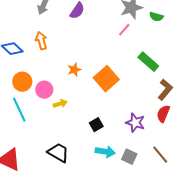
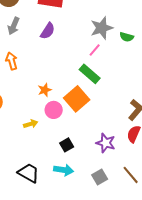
green rectangle: (148, 62) -> (90, 74), moved
pink circle: (44, 90) -> (54, 110), moved
cyan arrow: (105, 152) -> (64, 170), moved
gray square: (129, 157) -> (100, 177), turned 35

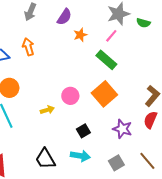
orange star: (45, 90) -> (80, 35), moved
orange square: (77, 99) -> (104, 94), moved
black trapezoid: (29, 173) -> (45, 159), turned -150

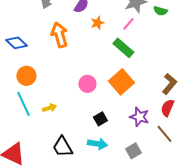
orange arrow: (28, 47) -> (59, 35), moved, size x1.4
yellow arrow: (47, 110) -> (49, 108), moved
brown line: (147, 161) -> (164, 134), moved

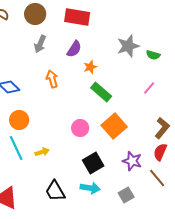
pink line: (128, 24) -> (149, 88), moved
orange arrow: (59, 35) -> (52, 79), size x0.7
green rectangle: (123, 48) -> (101, 92), moved
black square: (100, 119) -> (93, 163), size x1.5

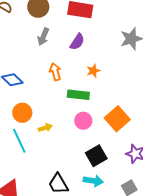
orange star: (90, 67) -> (93, 71), moved
green rectangle: (101, 92) -> (78, 95), moved, turned -35
yellow arrow: (42, 152) -> (45, 128), moved

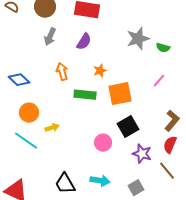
orange square: (117, 119) -> (120, 94), moved, turned 30
pink circle: (83, 121) -> (103, 143), moved
cyan line: (19, 141) -> (26, 141), turned -30
black square: (96, 156) -> (128, 127), moved

